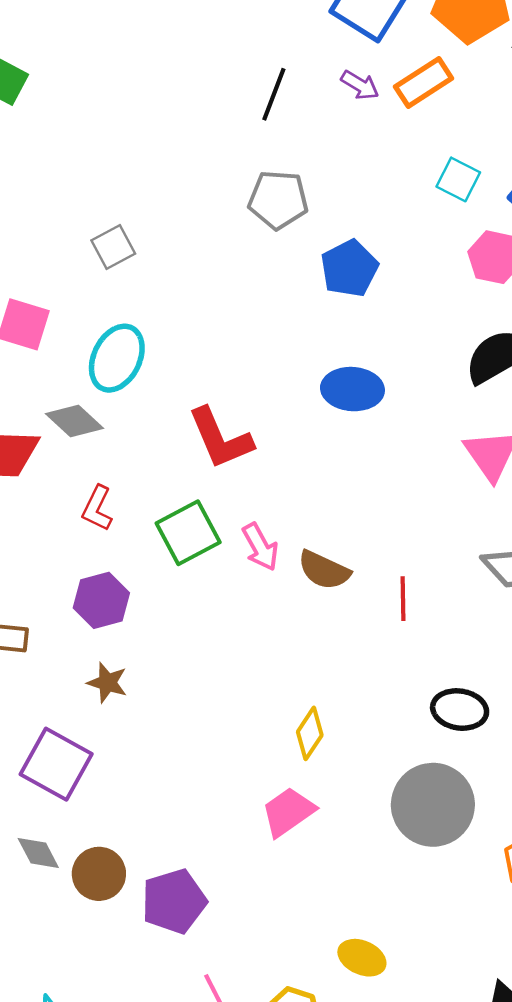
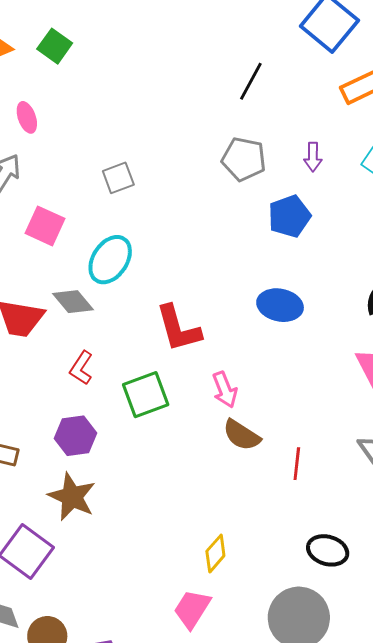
purple arrow: (360, 85) -> (313, 157), moved, turned 52
pink arrow: (260, 547) -> (225, 390), moved
brown star: (107, 683) -> (72, 497), size x1.6
pink trapezoid: (288, 812) -> (192, 609), turned -30

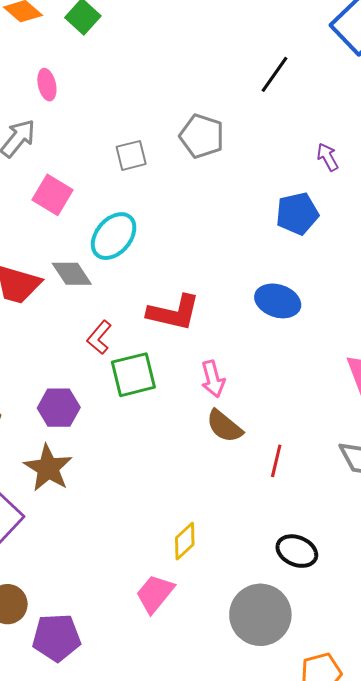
purple arrow: (313, 157) -> (328, 157), turned 144
gray pentagon: (244, 159) -> (202, 136), moved
red L-shape: (178, 328) -> (174, 313), turned -68
red L-shape: (81, 368) -> (99, 337), moved

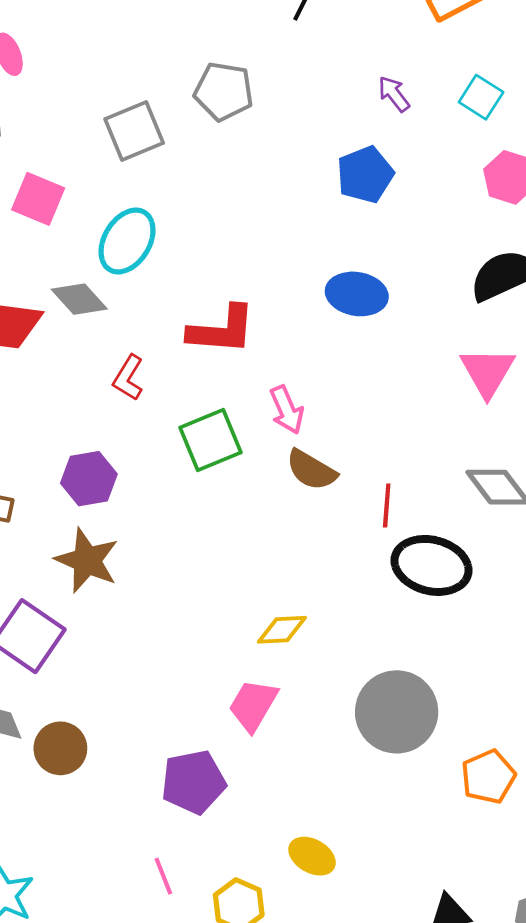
gray square: (131, 155) -> (134, 131), size x1.4
green square: (133, 375) -> (211, 440), moved
yellow diamond: (185, 541) -> (282, 630), turned 48
black ellipse: (297, 551) -> (432, 565), moved, size x1.4
purple pentagon: (56, 637) -> (193, 782), moved

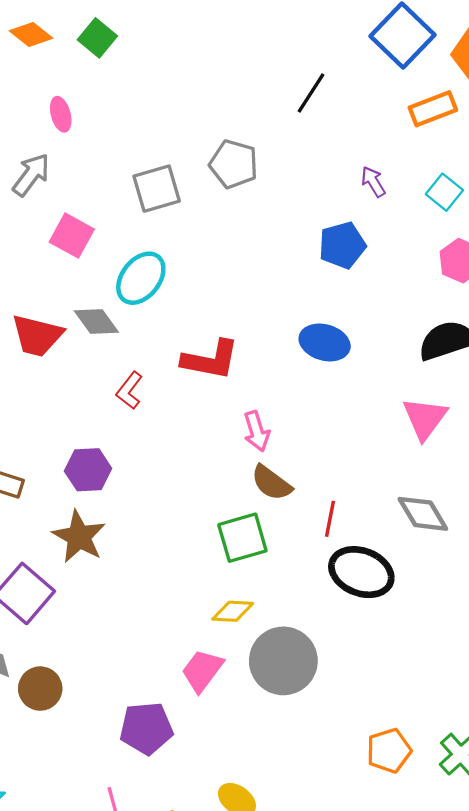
green square: (211, 440) -> (242, 538), moved
gray circle: (397, 712) -> (283, 661), moved

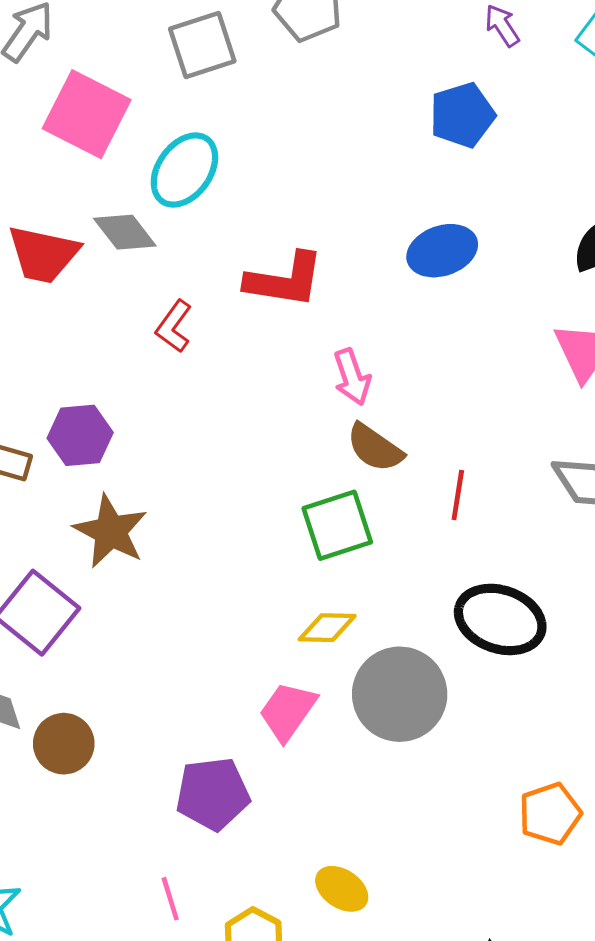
pink square: (72, 236) -> (87, 114), size x1.4
blue ellipse: (325, 342) -> (442, 251), turned -33
purple hexagon: (88, 470) -> (80, 435), moved
black ellipse: (361, 572) -> (500, 619), moved

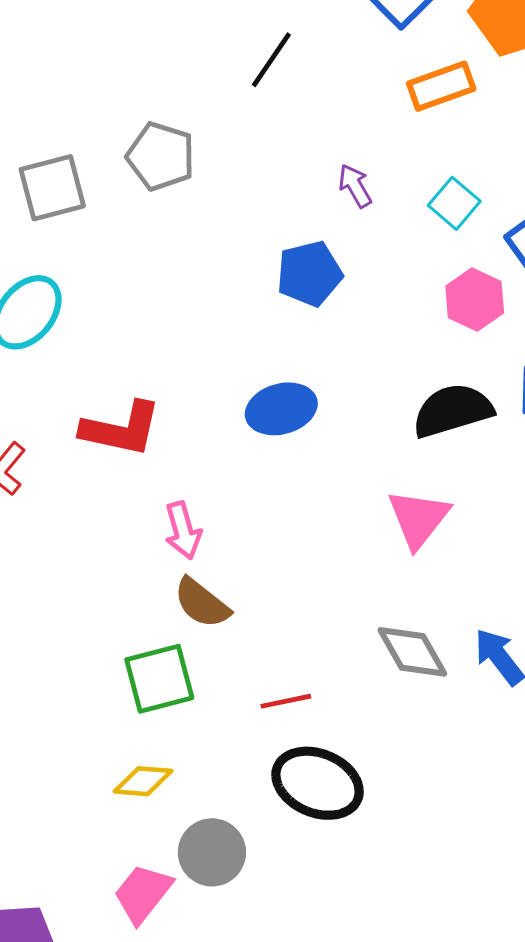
red line: (458, 495) -> (286, 701), moved, turned 66
gray circle: (400, 694) -> (212, 852), size x0.7
pink trapezoid: (288, 711) -> (143, 893), moved

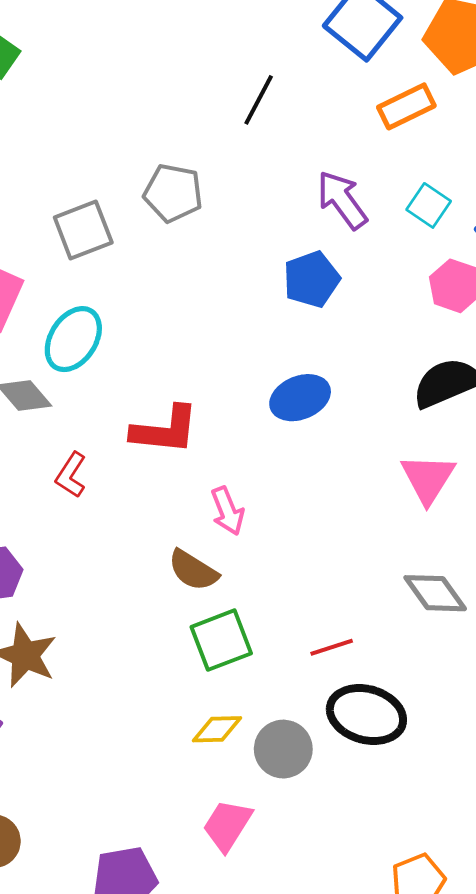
purple arrow: (355, 186) -> (342, 200), size x1.6
brown semicircle: (202, 603) -> (193, 570), moved
gray circle: (212, 852) -> (283, 749), moved

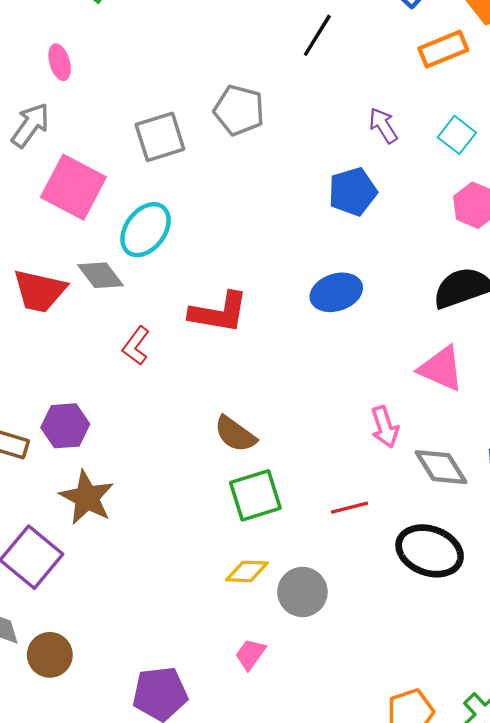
purple arrow: (342, 200) -> (383, 125), size x0.7
pink triangle: (428, 478) -> (441, 369), turned -42
pink arrow: (227, 511) -> (385, 427), moved
black ellipse: (366, 715) -> (430, 551), moved
pink trapezoid: (227, 825) -> (250, 654), size x0.7

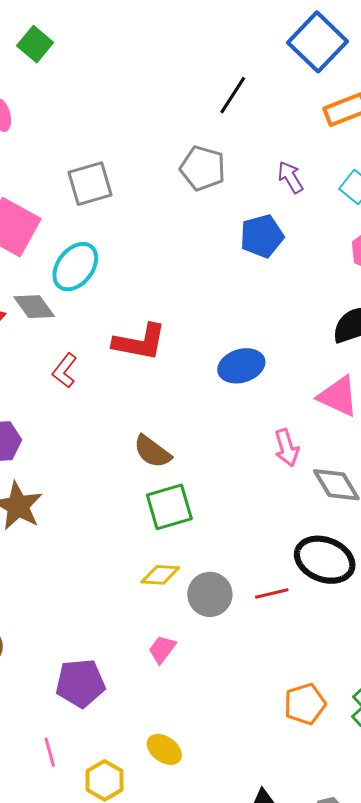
gray pentagon: (239, 110) -> (203, 168), moved
blue ellipse: (336, 292) -> (241, 366), moved
red line: (349, 508) -> (272, 593), moved

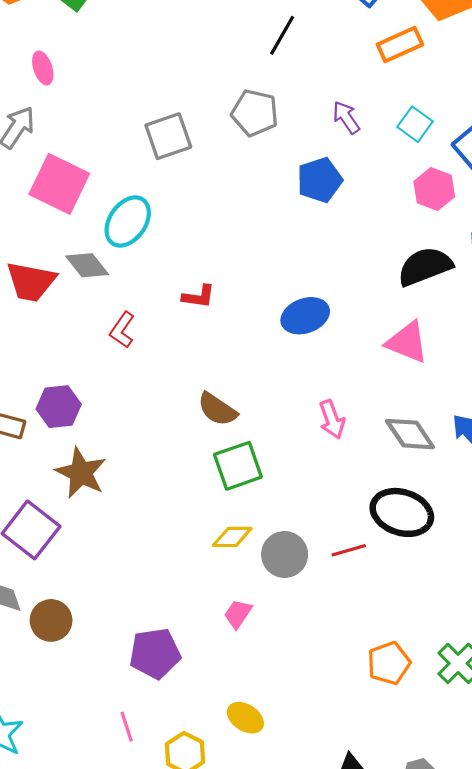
gray square: (90, 184) -> (168, 136), moved
red L-shape: (140, 342) -> (199, 296), size x0.6
pink arrow: (287, 448) -> (332, 419), moved

